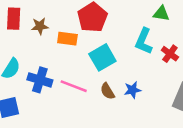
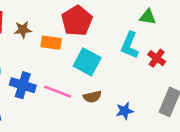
cyan square: (102, 57) -> (87, 62), turned -32
blue star: (132, 90) -> (125, 111), moved
brown semicircle: (107, 91) -> (92, 97), turned -72

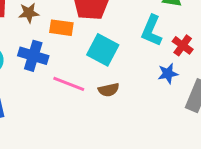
blue cross: (23, 85) -> (33, 56), moved
blue star: (125, 111) -> (168, 74), moved

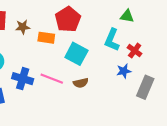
blue cross: (33, 56) -> (23, 79), moved

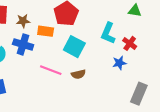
green triangle: (127, 16) -> (135, 11), moved
blue cross: (23, 79) -> (23, 44), moved
gray rectangle: (145, 87) -> (139, 94), moved

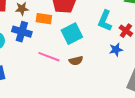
cyan square: (74, 47) -> (72, 34), turned 35

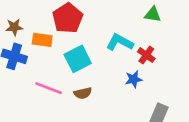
cyan L-shape: (105, 21) -> (120, 42), turned 95

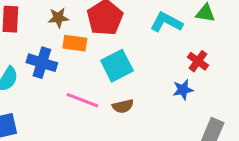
brown star: (14, 27) -> (58, 18), moved
cyan L-shape: (120, 42) -> (166, 22), moved

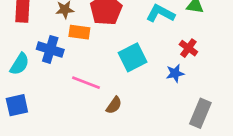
cyan square: (117, 66) -> (133, 57), moved
brown semicircle: (123, 106) -> (114, 105), moved, turned -42

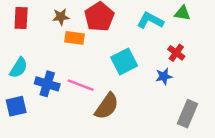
blue cross: (50, 49) -> (47, 84), moved
brown semicircle: (114, 105) -> (107, 106), size x1.6

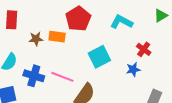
green triangle: (182, 13) -> (161, 16), moved, turned -40
brown star: (61, 17) -> (36, 39), moved

